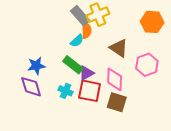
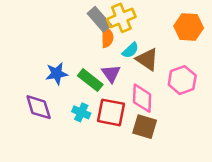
cyan semicircle: (77, 41) -> (130, 50), moved
blue star: (36, 66) -> (57, 74), moved
purple triangle: (86, 73) -> (111, 74), moved, turned -35

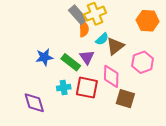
brown triangle: (147, 59) -> (115, 46), turned 48
purple diamond: (39, 107) -> (34, 103), moved
cyan cross: (81, 112) -> (64, 88), turned -32
brown square: (145, 127) -> (125, 99), moved

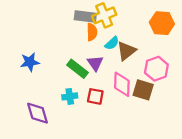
gray rectangle: (78, 15) -> (85, 16), turned -42
blue star: (44, 57) -> (30, 62), moved
red square: (87, 88) -> (95, 96), size x0.7
brown square: (125, 99) -> (143, 90), moved

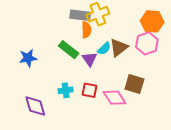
cyan semicircle: (112, 43) -> (104, 49), moved
green rectangle: (78, 69) -> (69, 50), moved
pink hexagon: (156, 69) -> (147, 43), moved
pink diamond: (122, 84) -> (115, 98), moved, turned -35

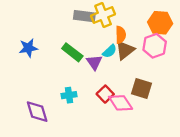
orange semicircle: (86, 30) -> (121, 35), moved
blue star: (28, 58) -> (28, 48), moved
red square: (90, 90) -> (105, 94), moved, turned 35

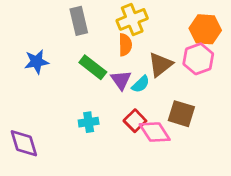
gray rectangle: (84, 16) -> (79, 21), moved, turned 70
orange semicircle: (121, 35) -> (125, 45), moved
cyan semicircle: (110, 51) -> (141, 84), moved
purple diamond: (37, 112) -> (24, 143), moved

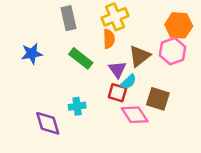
purple triangle: (121, 80) -> (117, 69), moved
cyan semicircle: (141, 84) -> (128, 82), moved
red square: (135, 121) -> (117, 93), moved, turned -30
purple diamond: (24, 143) -> (48, 123), moved

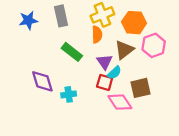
orange hexagon: (179, 25) -> (134, 23), moved
blue star: (32, 54) -> (28, 20), moved
brown square: (158, 99) -> (141, 88), turned -30
purple diamond: (48, 123) -> (42, 81), moved

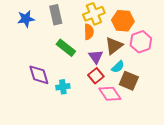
cyan semicircle: (114, 73) -> (118, 67), moved
red square: (105, 82) -> (96, 76), turned 35
brown square: (141, 88) -> (129, 81), turned 36

